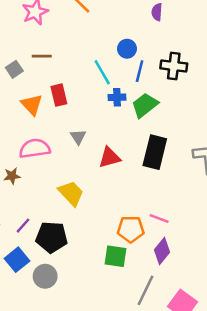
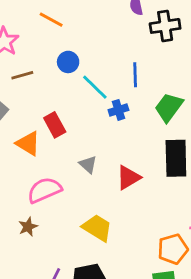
blue circle: (127, 49) -> (68, 62), moved
brown line: (42, 56) -> (22, 75), moved
black cross: (174, 66) -> (165, 26), moved
green trapezoid: (145, 105) -> (169, 107), moved

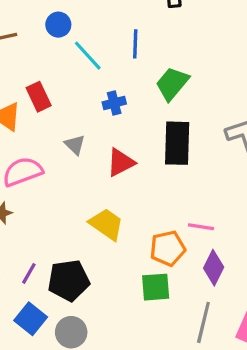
blue cross: (118, 110) -> (114, 103), moved
yellow trapezoid: (97, 228) -> (106, 224), moved

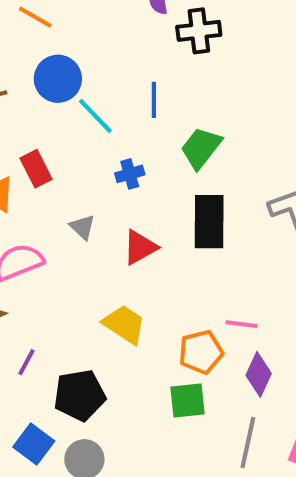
blue circle: (58, 25) -> (58, 79), size x1.5
purple line: (29, 273) -> (26, 362), moved

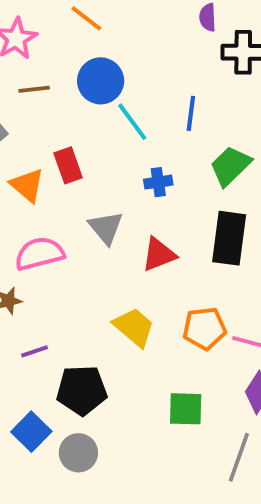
gray triangle: (82, 227) -> (106, 228), size x1.4
orange pentagon: (201, 352) -> (204, 328), moved
purple line: (26, 362) -> (34, 351), turned 36

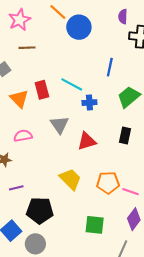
blue circle: (101, 81) -> (79, 27), moved
cyan line: (132, 122) -> (72, 84), moved, turned -30
black rectangle: (229, 238) -> (125, 136), size x0.6
pink semicircle: (39, 254) -> (23, 136), size x0.7

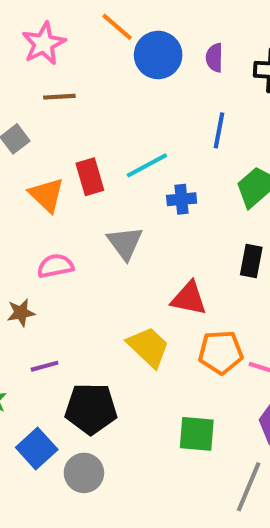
purple semicircle: (123, 17) -> (214, 58), moved
cyan line: (72, 84) -> (147, 165), turned -55
red triangle: (87, 141) -> (189, 298), moved, turned 30

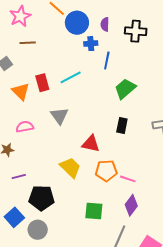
blue cross: (182, 199) -> (91, 44), moved

